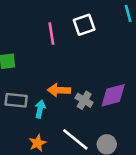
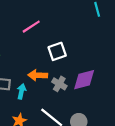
white square: (84, 25) -> (57, 51), moved
pink line: (51, 34) -> (31, 27), turned 66

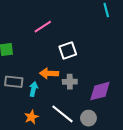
purple diamond: (84, 80) -> (100, 91), moved
gray cross: (59, 84) -> (70, 82), turned -32

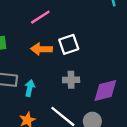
orange arrow: (49, 73) -> (41, 49), moved

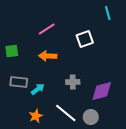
white square: (69, 44) -> (85, 39), moved
cyan arrow: (30, 88) -> (38, 89), turned 40

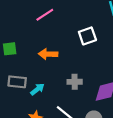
pink line: (47, 29) -> (45, 15), moved

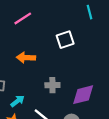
cyan arrow: (37, 89) -> (17, 101), moved

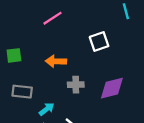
gray cross: (52, 85) -> (76, 85), moved
purple diamond: (83, 95) -> (112, 88), moved

